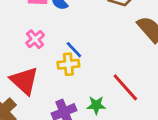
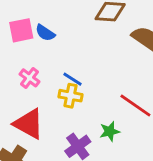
yellow cross: (68, 64) -> (70, 96), turned 30

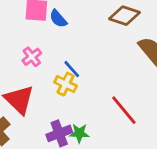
green star: (110, 131) -> (79, 133), moved

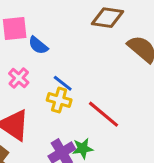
blue semicircle: (58, 19) -> (38, 45), moved
red line: (124, 110) -> (103, 114), moved

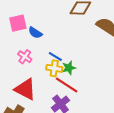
red line: (103, 114) -> (67, 85), moved
green star: (83, 148) -> (69, 68), moved

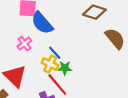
blue semicircle: (35, 33) -> (42, 23), size x1.6

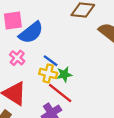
blue semicircle: (42, 23) -> (31, 33), turned -75

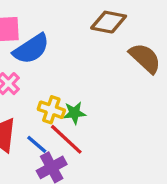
blue line: (51, 61) -> (37, 144), moved

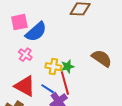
brown semicircle: (145, 58) -> (102, 58), moved
red line: (66, 139) -> (65, 83), turned 40

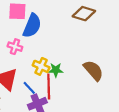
blue semicircle: (36, 32) -> (32, 26), turned -40
pink cross: (25, 55) -> (15, 47), turned -32

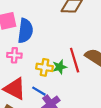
red line: (49, 87) -> (75, 60), moved

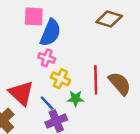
pink cross: (14, 55) -> (47, 58), moved
green star: (60, 67) -> (76, 99), moved

